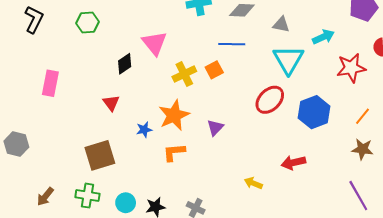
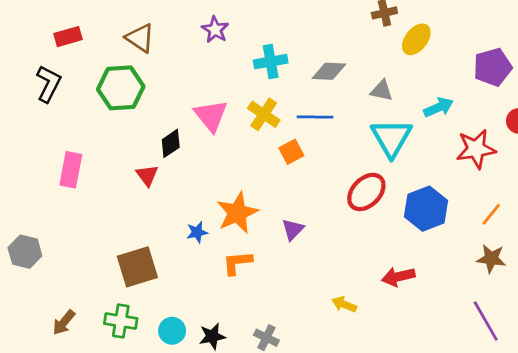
green hexagon: (87, 23) -> (121, 88), size x1.5
yellow cross: (184, 74) -> (264, 114), moved, turned -30
red triangle: (111, 103) -> (147, 175), moved

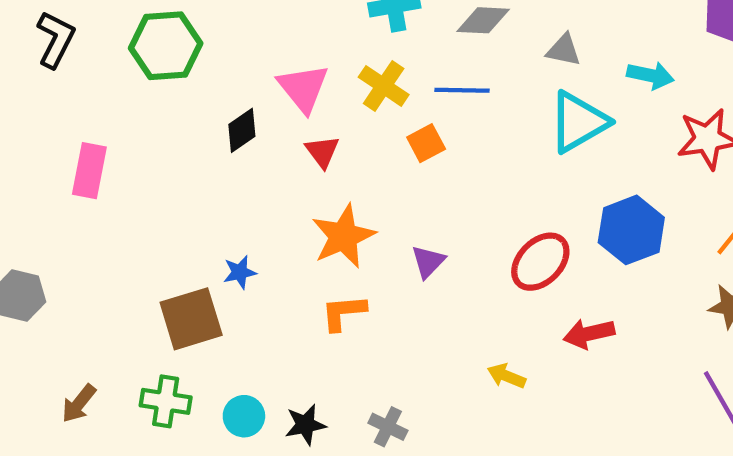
cyan arrow: (439, 107) -> (650, 75), turned 36
cyan triangle: (391, 138) -> (578, 122), turned 30
red triangle: (147, 175) -> (322, 152), moved
red ellipse: (366, 192) -> (540, 262), moved
blue star: (197, 232) -> (240, 272), moved

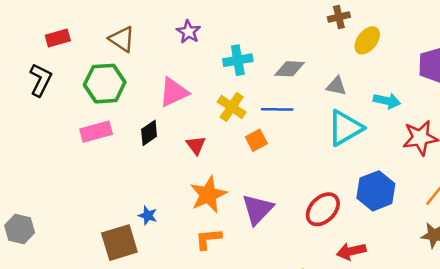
pink triangle: (303, 88) -> (174, 92), moved, turned 44
pink rectangle: (89, 171) -> (96, 132), moved, turned 64
purple triangle: (428, 262) -> (258, 209), size x1.6
blue star: (240, 272) -> (148, 215), turned 30

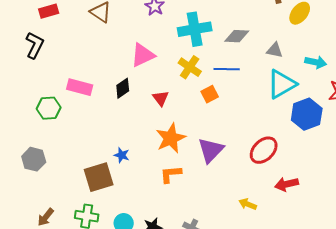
cyan cross: (238, 60) -> (195, 29), size x1.4
green hexagon: (105, 84) -> (49, 108), moved, size x0.7
pink rectangle: (96, 132) -> (80, 87), turned 30
blue hexagon: (376, 191) -> (307, 114), moved
gray hexagon: (20, 229) -> (34, 159), moved

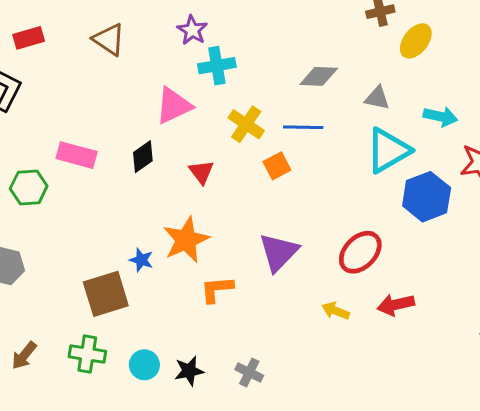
cyan cross: (195, 29) -> (217, 66), moved, size x0.7
orange star: (171, 138) -> (186, 240), moved
yellow arrow: (248, 204) -> (336, 311), moved

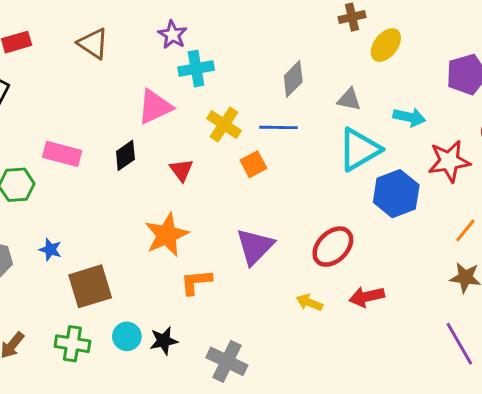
gray diamond: (319, 76) -> (293, 79), turned -48
blue star: (141, 260) -> (50, 250), moved
cyan circle: (144, 365) -> (127, 336), moved
black star: (189, 371) -> (164, 341), moved
gray cross: (249, 373) -> (227, 361), size x1.5

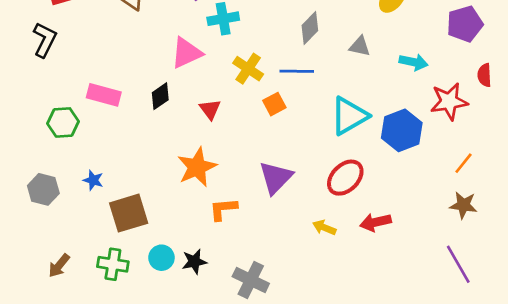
cyan triangle: (359, 149) -> (349, 116), moved

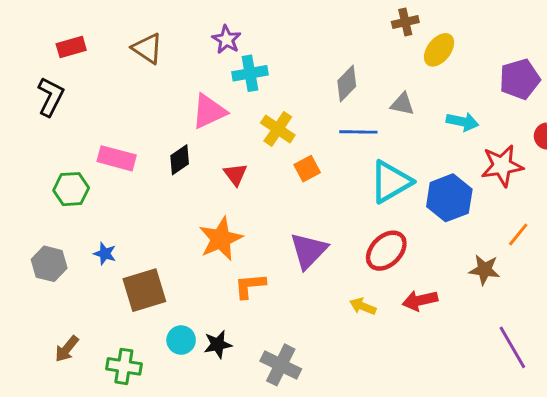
blue line: (297, 71) -> (358, 132), moved
brown star: (463, 205) -> (484, 270), moved
green cross: (113, 264) -> (124, 366), moved

